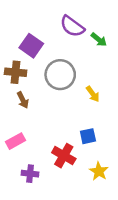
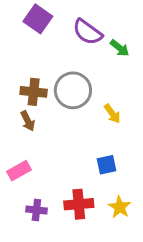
purple square: (31, 46) -> (38, 19), moved
brown cross: (16, 72) -> (34, 92), moved
red cross: (64, 156) -> (79, 204), moved, turned -35

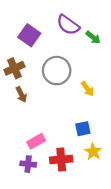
purple square: (38, 19) -> (29, 35), moved
brown cross: (34, 92) -> (14, 68), moved, turned -30
pink rectangle: (19, 171) -> (36, 141), moved
yellow star: (120, 207) -> (93, 152), moved

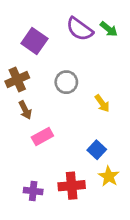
green arrow: (93, 37) -> (109, 29), moved
gray circle: (57, 71) -> (66, 82), size x0.7
blue square: (83, 129) -> (97, 150), turned -35
pink rectangle: (36, 141) -> (42, 137), moved

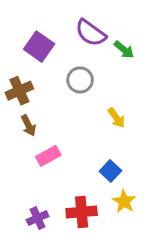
green arrow: (109, 29) -> (124, 50), moved
gray circle: (66, 82) -> (80, 80), moved
purple cross: (33, 191) -> (38, 218), turned -30

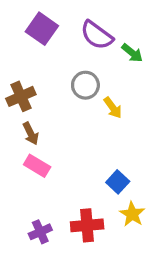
purple square: (39, 47) -> (42, 29), moved
yellow arrow: (116, 118) -> (113, 108), moved
pink rectangle: (48, 156) -> (37, 166), moved, turned 60

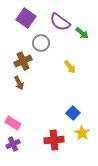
gray circle: (85, 85) -> (41, 43), moved
brown cross: (21, 96) -> (23, 61), moved
pink rectangle: (37, 166) -> (13, 123), moved
purple cross: (40, 232) -> (13, 144), moved

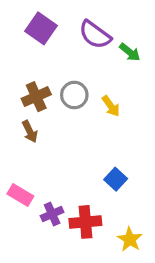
gray circle: (41, 43) -> (74, 95), moved
yellow star: (82, 133) -> (130, 239), moved
purple cross: (13, 144) -> (52, 214), moved

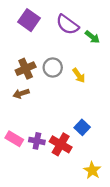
brown arrow: (30, 132) -> (21, 94), turned 98
purple cross: (52, 214) -> (37, 141), moved, turned 35
red cross: (85, 222) -> (61, 144), moved, turned 35

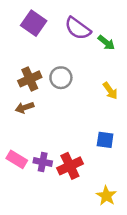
yellow arrow: (79, 75) -> (110, 91), moved
blue square: (82, 127) -> (105, 140), moved, turned -35
red cross: (61, 144) -> (70, 166), turned 35

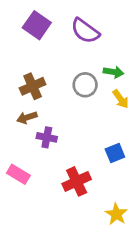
green arrow: (106, 43) -> (114, 72), moved, turned -30
gray circle: (61, 78) -> (85, 85), moved
blue square: (105, 140) -> (115, 153), turned -30
purple cross: (43, 162) -> (47, 137), moved

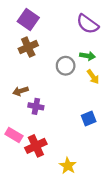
purple semicircle: (85, 31) -> (88, 24), moved
brown cross: (33, 86) -> (28, 47), moved
red cross: (77, 181) -> (36, 146), moved
yellow star: (116, 214) -> (68, 166), moved

